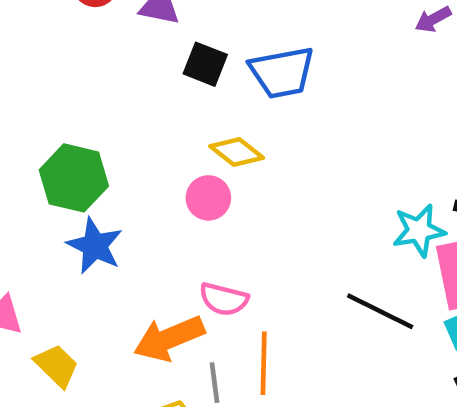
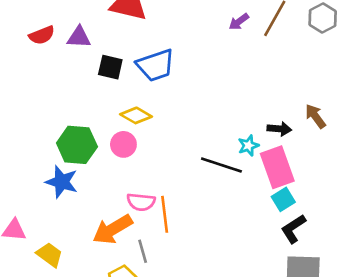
green hexagon: (74, 178) -> (77, 145), moved
cyan star: (419, 230) -> (248, 146), size x0.7
black line: (380, 311) -> (221, 165), moved
orange line: (264, 363) -> (165, 214), moved

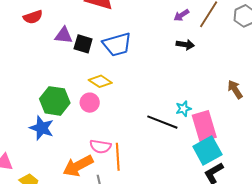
purple triangle: (79, 37) -> (64, 35), moved
black arrow: (279, 129) -> (185, 45), moved
cyan square: (283, 199) -> (207, 151), size x1.6

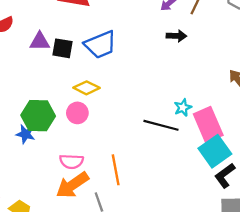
blue star: (42, 128) -> (25, 134), moved, size x0.7
pink semicircle: (100, 146) -> (71, 161), moved

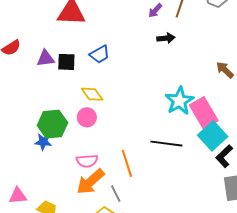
blue trapezoid: (100, 45) -> (100, 54), size x0.7
yellow diamond: (86, 88) -> (92, 94), turned 35
cyan star: (183, 108) -> (179, 101), size x1.8
black line: (161, 125) -> (166, 144), moved

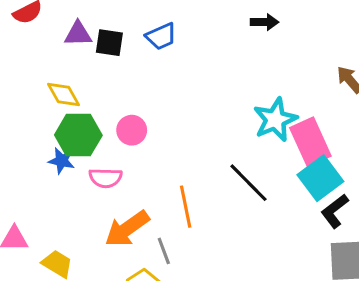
yellow diamond: (92, 94) -> (63, 95), moved
black line: (166, 144) -> (249, 183), turned 32
pink semicircle: (87, 161) -> (106, 178), moved

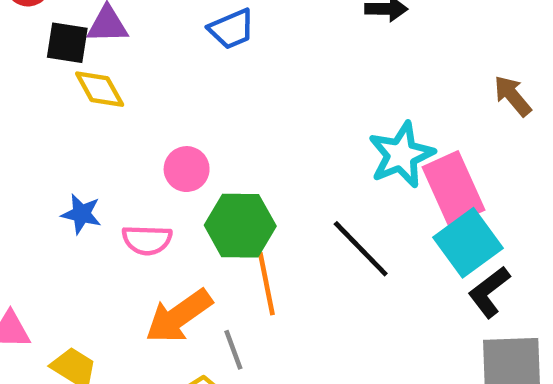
black square: (109, 43) -> (67, 43), moved
yellow diamond: (63, 95) -> (100, 89), moved
green hexagon: (78, 135) -> (240, 226), moved

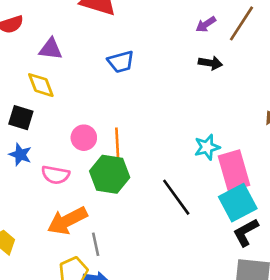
black square: (67, 43) -> (21, 118), moved
cyan star: (401, 155) -> (207, 147), size x0.7
orange line: (266, 284) -> (117, 146), moved

